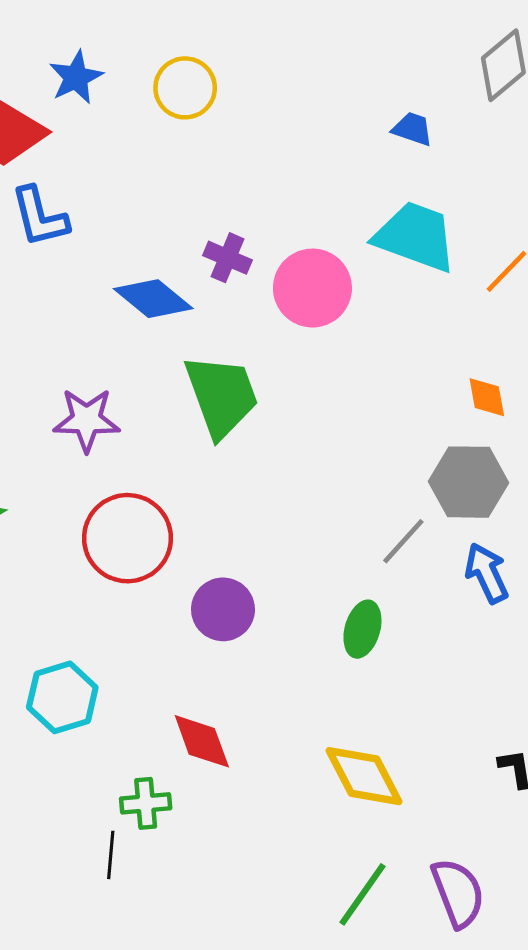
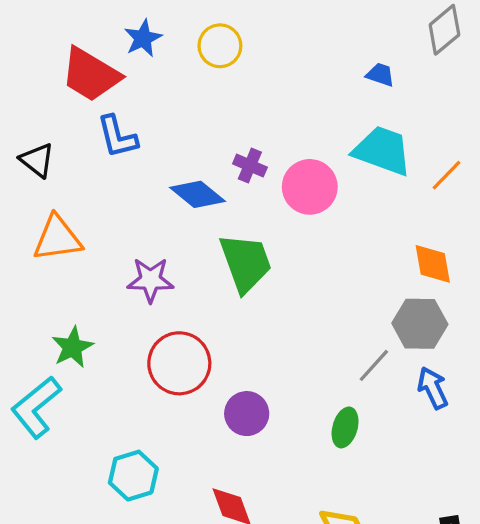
orange diamond: (487, 397) -> (433, 264), size x1.4

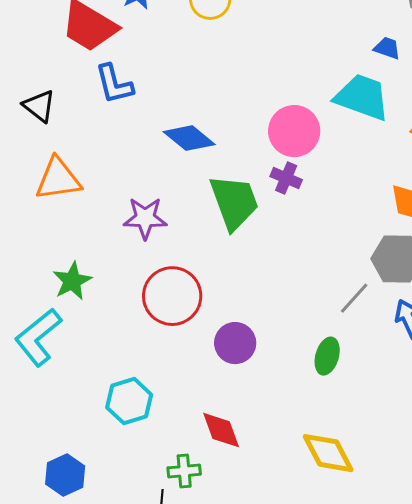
blue trapezoid: (380, 75) -> (387, 48), moved
purple cross: (250, 166) -> (286, 178), moved

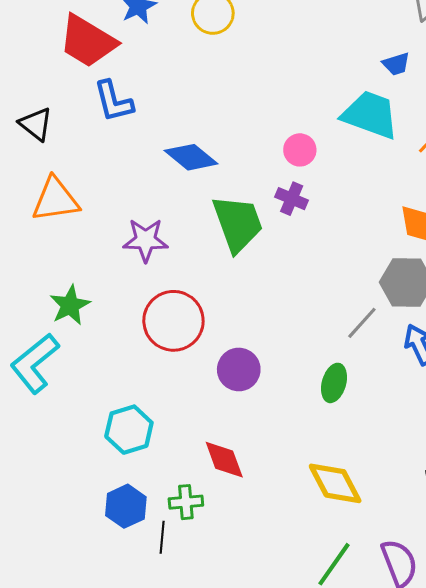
blue trapezoid: (387, 48) -> (396, 64), turned 144
pink circle: (294, 131) -> (300, 150), size x0.6
blue hexagon: (65, 475) -> (126, 506), moved

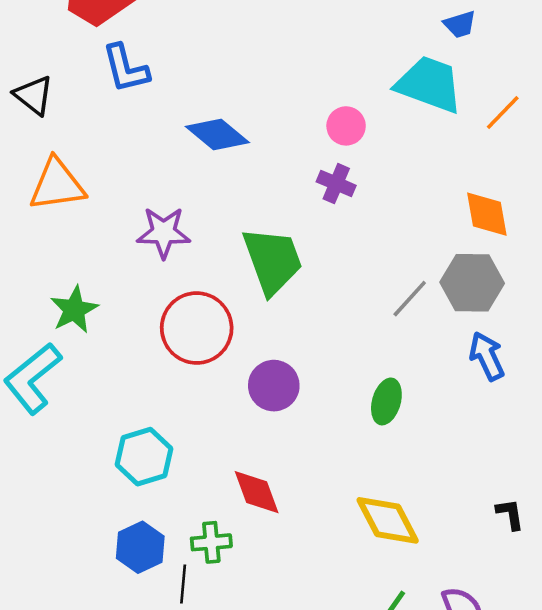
green trapezoid: (238, 223) -> (273, 261), moved
gray line: (362, 323) -> (410, 299), moved

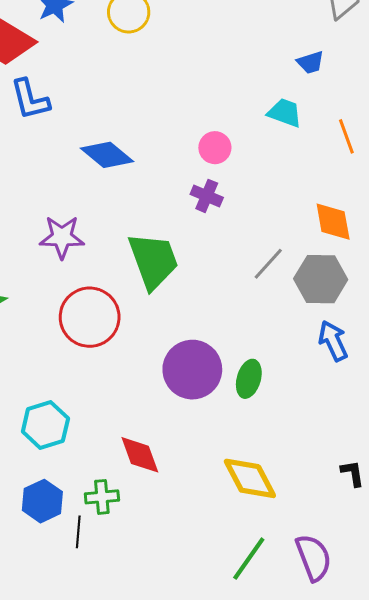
cyan trapezoid: (429, 84) -> (285, 113), size x0.6
orange line: (503, 112) -> (346, 136), turned -64
gray line: (410, 299) -> (268, 264), moved
purple circle: (274, 386) -> (192, 370), moved, size x1.4

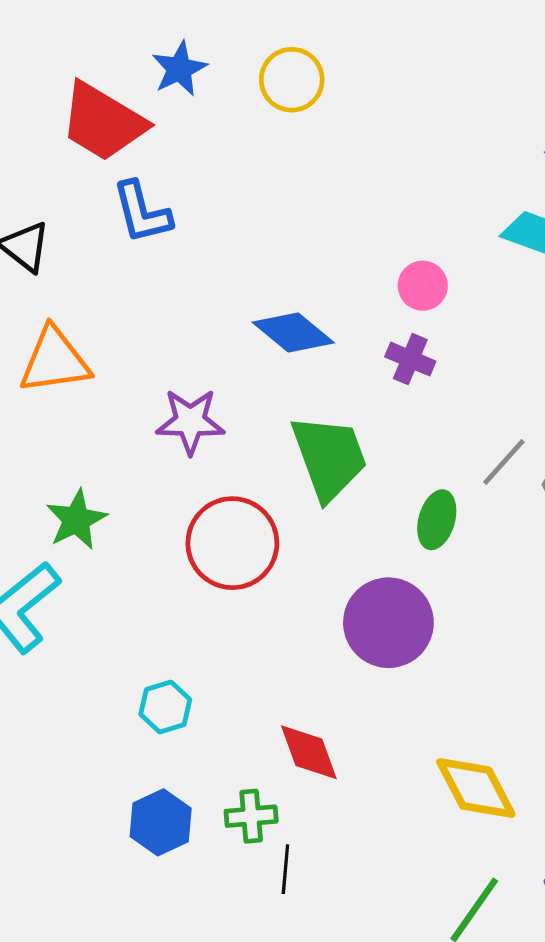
blue diamond: (107, 155) -> (293, 332), moved
green ellipse: (249, 379) -> (437, 520), moved
cyan hexagon: (45, 425) -> (165, 707), size x0.7
black line: (78, 532) -> (285, 869), moved

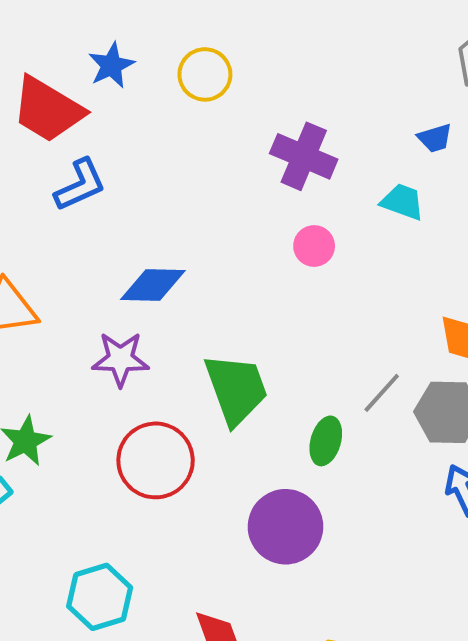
blue L-shape: (142, 212) -> (80, 185), turned -100
blue diamond: (293, 332) -> (153, 285), moved, turned -38
purple cross: (410, 359) -> (304, 156), moved, size x1.6
cyan hexagon: (165, 707) -> (100, 597), size x1.5

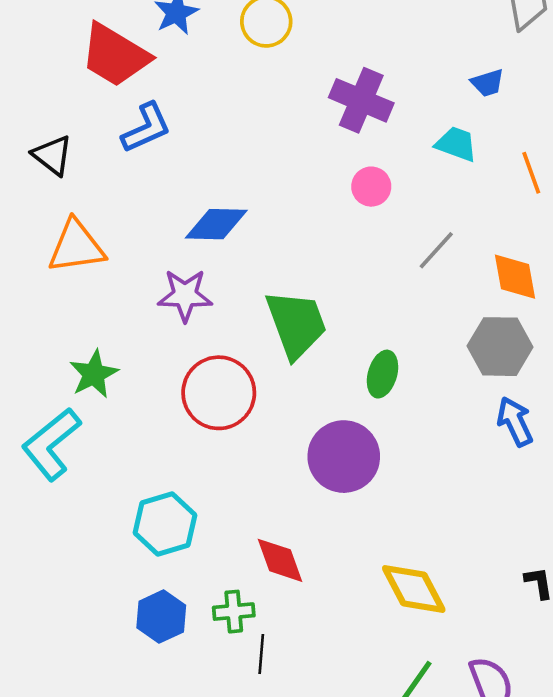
gray line: (382, 393) -> (436, 250), moved

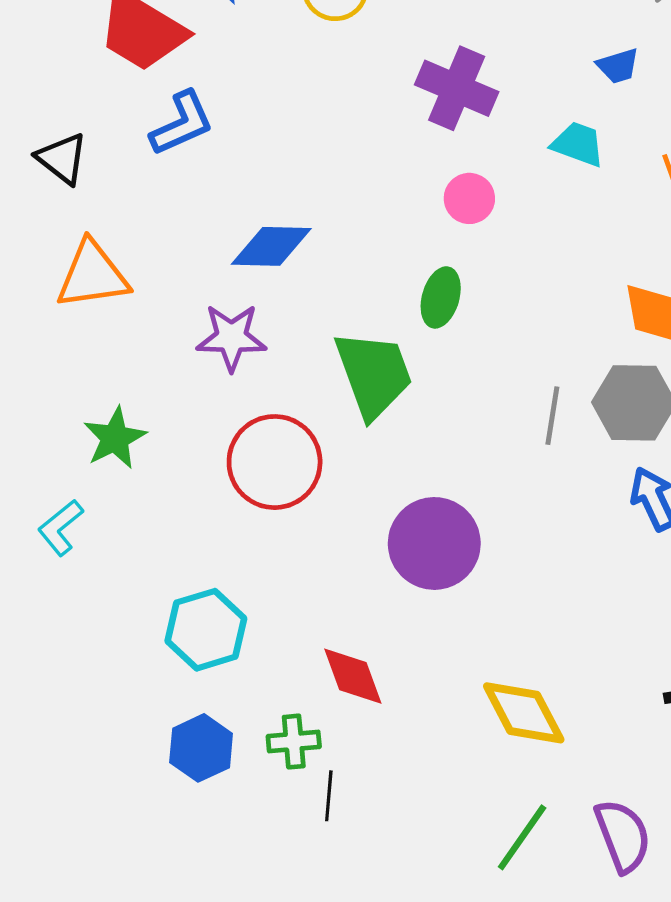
gray line: (436, 250) -> (552, 416), moved, turned -33
green ellipse: (382, 374) -> (441, 297), moved
cyan L-shape: (51, 444) -> (60, 527), size x0.6

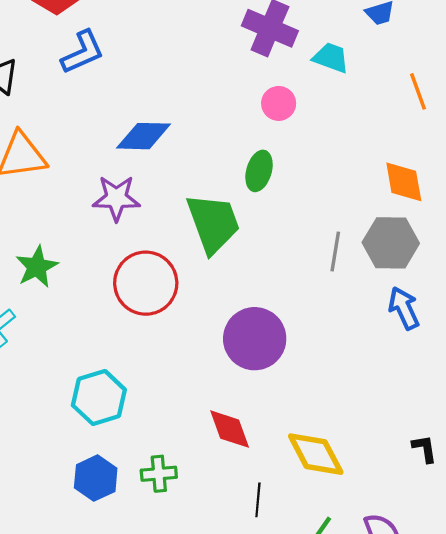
cyan trapezoid: (578, 144) -> (331, 58), moved
red diamond: (353, 676) -> (230, 429), moved
black line: (329, 796) -> (258, 500), moved

